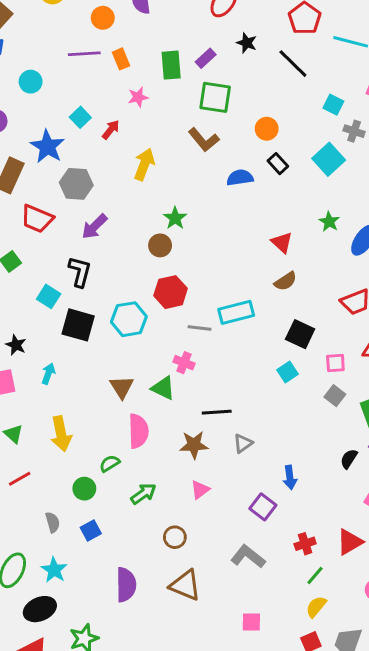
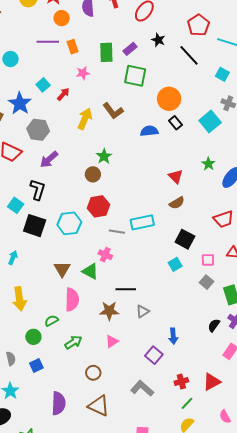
cyan square: (333, 105) -> (222, 74), moved
orange circle: (267, 129) -> (169, 99), size x1.5
brown L-shape: (204, 140) -> (113, 111), moved

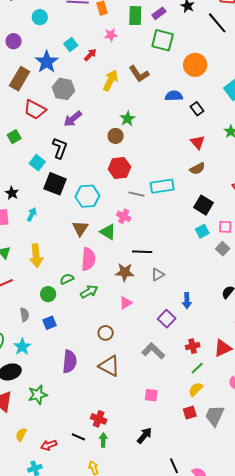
black rectangle: (176, 123) -> (197, 109), moved
cyan hexagon: (69, 223) -> (87, 196), moved
cyan square: (175, 264) -> (202, 231), moved
green arrow: (73, 342) -> (89, 292), moved

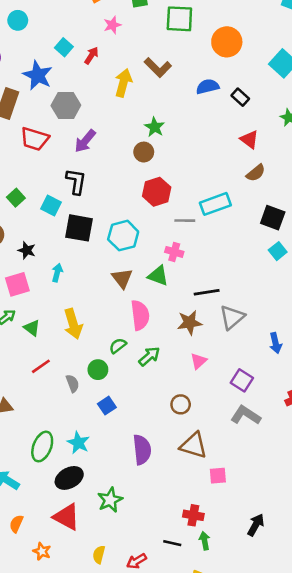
green square: (14, 137) -> (16, 198), moved
gray triangle: (158, 275) -> (232, 317), size x1.5
gray semicircle: (24, 315) -> (72, 383), moved
purple square: (167, 319) -> (242, 380), moved
pink square: (151, 395) -> (218, 476), moved

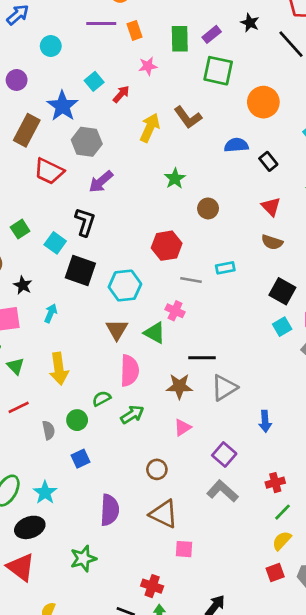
brown circle: (144, 152) -> (208, 208), moved
brown semicircle: (256, 173) -> (272, 242), turned 48
cyan rectangle: (215, 204) -> (225, 268), size x0.6
green star: (110, 500) -> (83, 559), moved

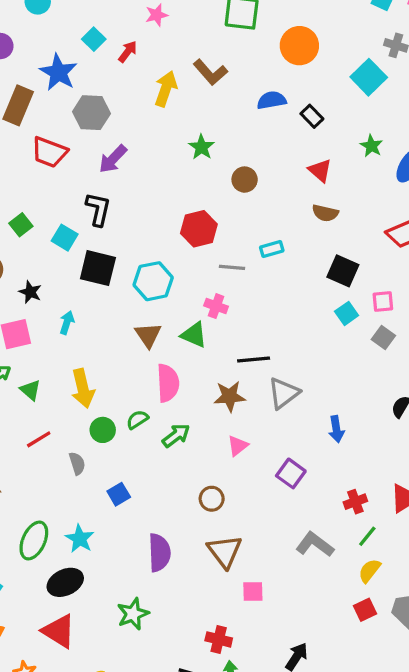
green circle: (77, 420) -> (103, 430), moved
gray L-shape: (222, 491) -> (315, 544), moved
brown triangle: (164, 514) -> (225, 551), turned 32

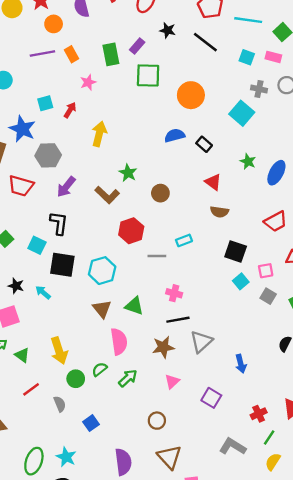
cyan square: (94, 39) -> (45, 103), turned 35
brown L-shape: (210, 72) -> (107, 195), moved
pink cross: (216, 306) -> (174, 293), moved
cyan arrow: (67, 323) -> (43, 292), moved, turned -63

